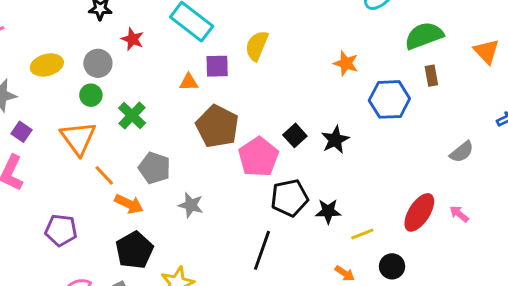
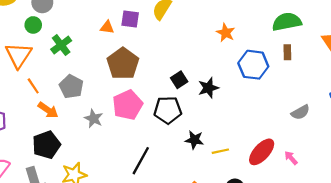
pink pentagon: (258, 157) -> (128, 105), moved
black pentagon: (289, 198) -> (168, 110), moved
yellow line: (362, 234) -> (220, 151), moved

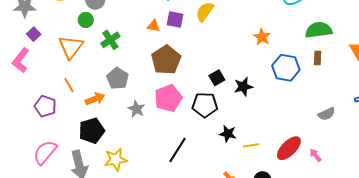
orange line: (33, 86) -> (69, 85), moved
orange arrow: (48, 110) -> (95, 99), turned -60

